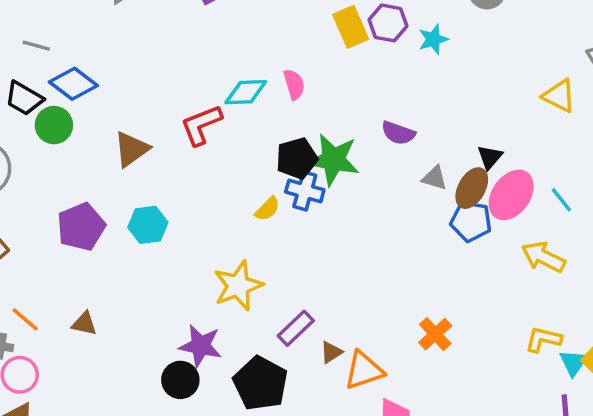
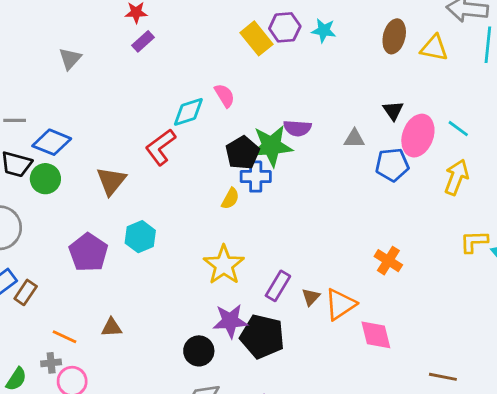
cyan star: (433, 39) -> (324, 31), turned -30
purple semicircle: (398, 133) -> (297, 128), moved
brown ellipse: (472, 188) -> (394, 36), moved
yellow arrow: (543, 257) -> (456, 177), turned 100
purple star: (201, 346) -> (230, 321), moved

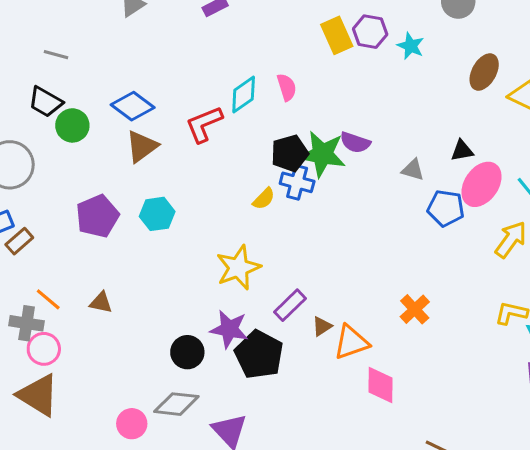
black triangle: (393, 111) -> (462, 151), turned 40
cyan diamond: (188, 112) -> (244, 95), turned -32
blue diamond: (52, 142) -> (133, 106), moved
gray cross: (51, 363) -> (27, 323), size x1.5

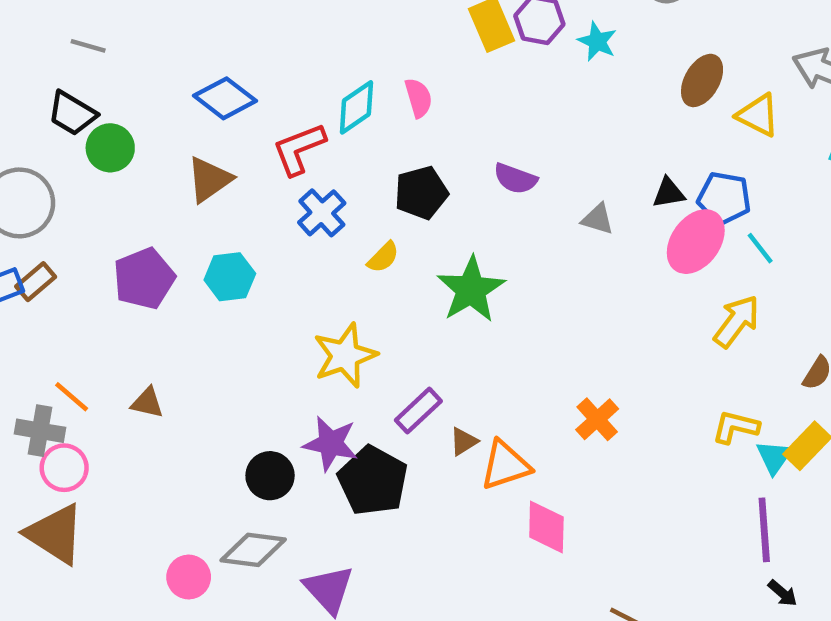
blue diamond: (133, 106) -> (225, 98), moved
green star: (322, 154) -> (471, 290), moved, turned 30
blue cross: (297, 182) -> (322, 213), moved, turned 32
blue pentagon: (446, 208) -> (724, 198), moved
brown rectangle: (19, 241) -> (36, 282), moved

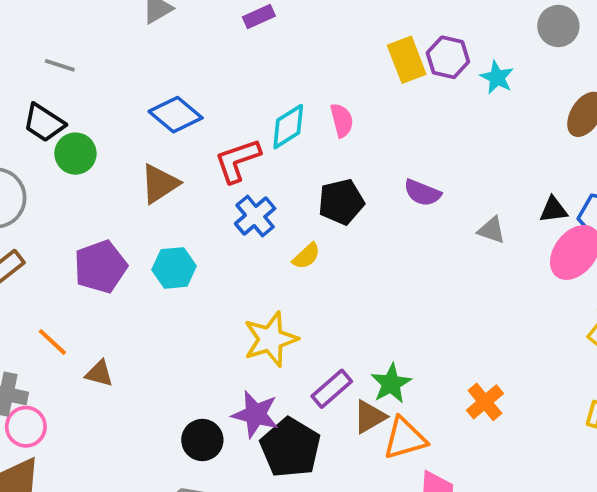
green star: (471, 290) -> (391, 384), moved, size x0.7
orange line: (72, 397) -> (52, 342), moved
brown triangle: (464, 441) -> (370, 417), size x1.4

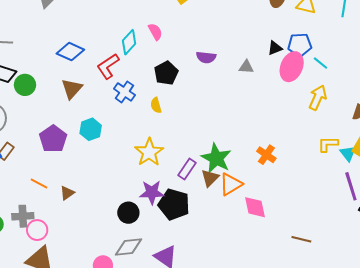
yellow semicircle: (306, 256) -> (156, 105), turned 133
brown triangle: (99, 373) -> (67, 193), turned -35
green star: (391, 384) -> (216, 158), size x1.4

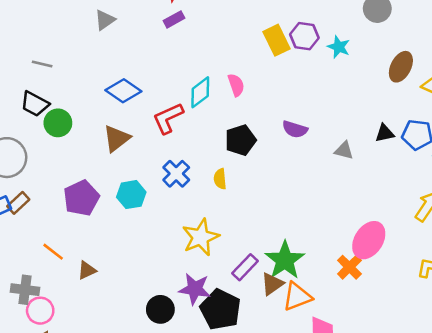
pink ellipse: (292, 67) -> (369, 240), moved
blue cross: (124, 92) -> (176, 174), moved

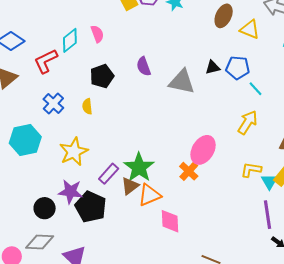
purple semicircle: (295, 129) -> (144, 66), turned 54
gray triangle: (344, 151) -> (182, 82), size x1.8
cyan hexagon: (131, 195) -> (25, 140), moved, size x1.4

